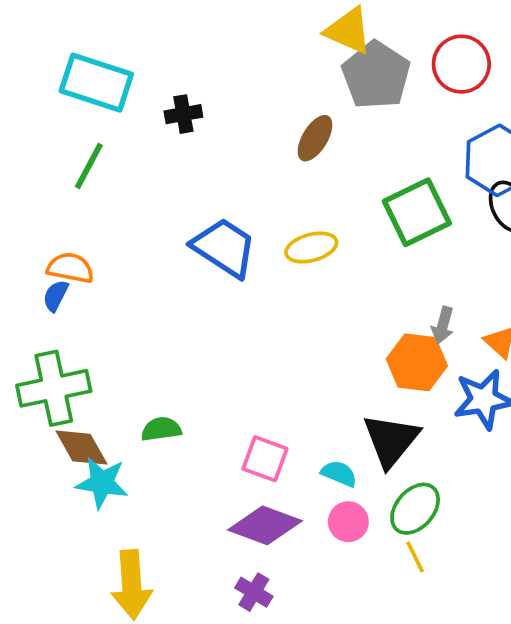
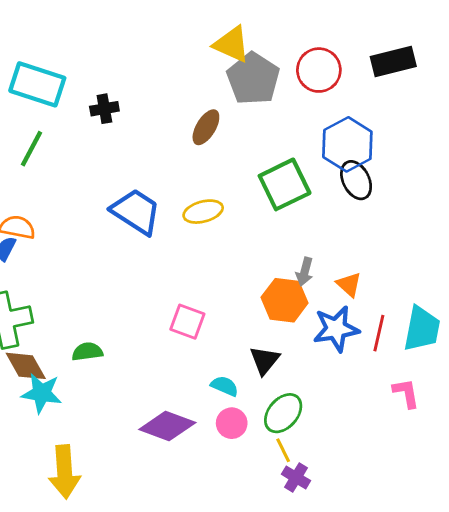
black triangle: (391, 440) -> (265, 360), size x0.7
pink square: (265, 459) -> (187, 322), moved
purple cross: (254, 592) -> (296, 477), moved

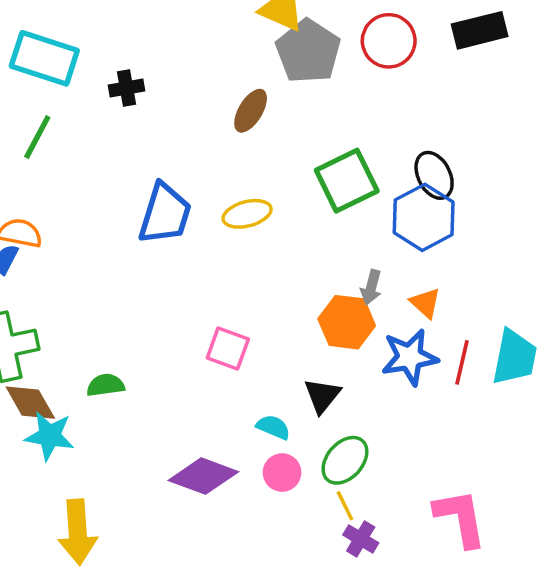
blue hexagon: (347, 144) -> (424, 217), moved
blue trapezoid: (136, 212) -> (165, 214), turned 74
pink L-shape: (406, 393) -> (460, 518), moved, size x1.6

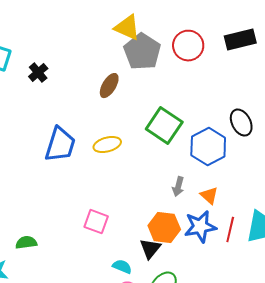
black cross: (126, 88) -> (38, 73), turned -30
black ellipse: (434, 175) -> (241, 123), moved
green square: (347, 181) -> (164, 126), turned -30
orange hexagon: (347, 322) -> (164, 228), moved

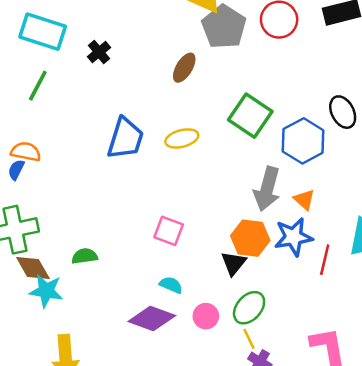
gray arrow: (178, 187) -> (267, 189), size x1.8
red line: (230, 230) -> (325, 260), moved
cyan semicircle: (122, 267) -> (171, 285), moved

